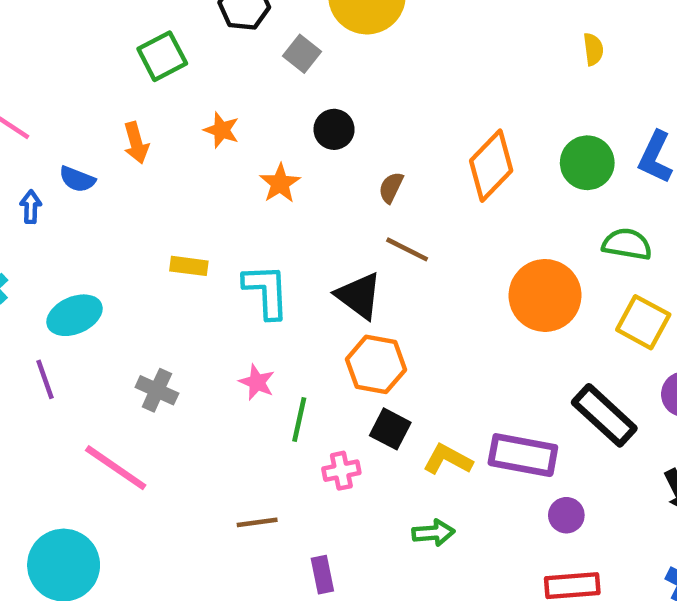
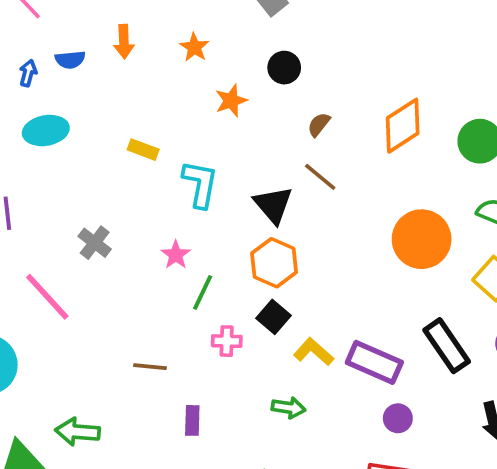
blue semicircle: (77, 179) -> (70, 60), turned -40
cyan ellipse: (75, 315) -> (46, 131), moved

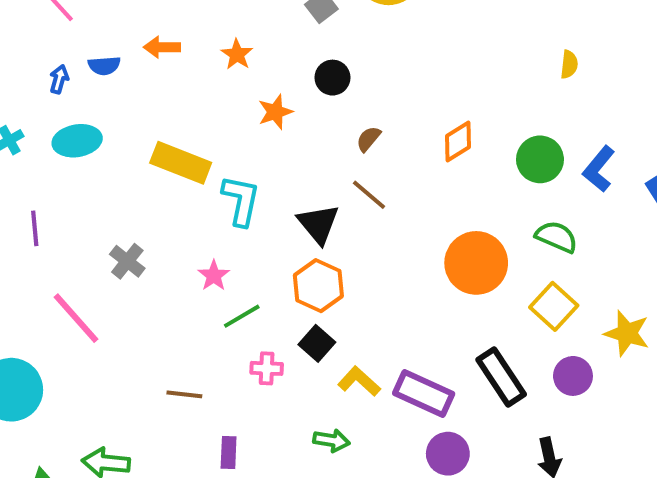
orange arrow: (124, 42) -> (162, 47), turned 92
orange diamond: (403, 126) -> (458, 142), size x0.7
yellow rectangle: (143, 150) -> (181, 163), size x1.8
green line: (203, 292) -> (242, 316), turned 33
purple circle: (398, 418) -> (448, 454), size x1.4

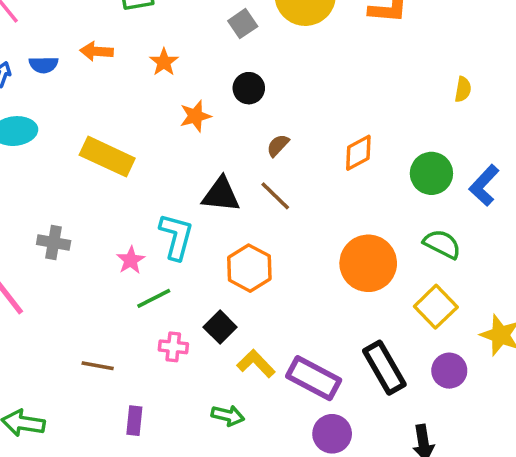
cyan L-shape: (241, 200) -> (176, 237), moved
black triangle: (318, 224) -> (221, 195), moved, turned -48
gray cross: (127, 261) -> (54, 243), turned -32
orange hexagon: (318, 286) -> (249, 268), moved

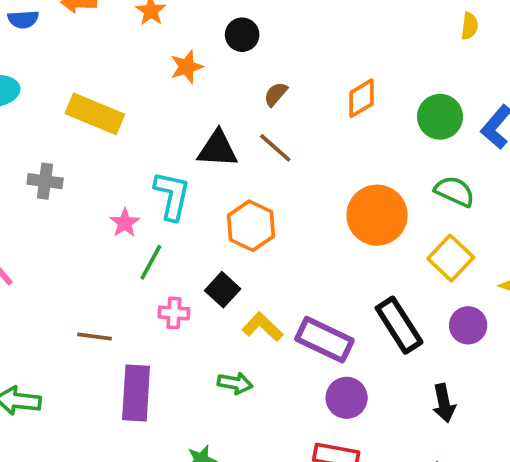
gray cross: (54, 243) -> (45, 181), moved
green line: (154, 298) -> (151, 262), turned -32
purple rectangle: (134, 421) -> (136, 393), size x1.8

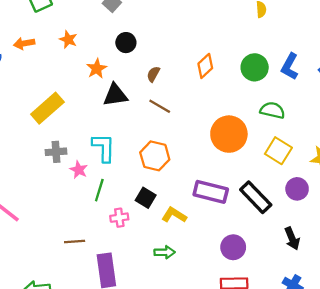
yellow rectangle: (95, 114) -> (47, 108), turned -52
black triangle: (218, 149) -> (115, 95), moved
gray cross: (45, 181) -> (56, 152), moved
purple rectangle: (324, 340) -> (211, 192), moved

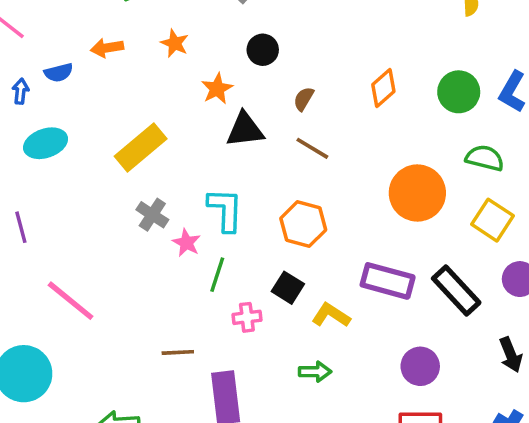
gray cross: (56, 152) -> (152, 215), turned 36

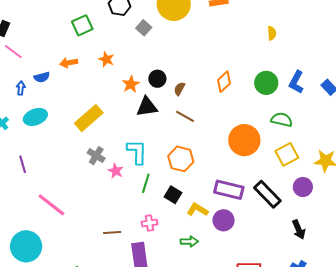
black circle: (263, 50) -> (157, 79), moved
yellow square: (493, 220) -> (287, 154), turned 30
green line: (217, 275) -> (146, 183), moved
pink cross: (247, 317) -> (149, 223), moved
purple circle: (420, 366) -> (224, 220), moved

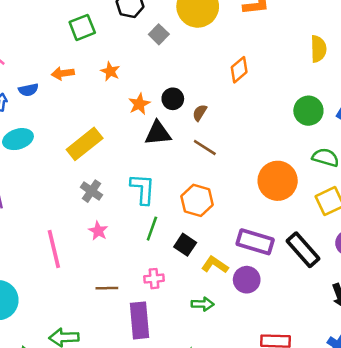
yellow semicircle: (272, 33) -> (318, 49), size x1.5
orange diamond: (224, 82) -> (239, 70), moved
pink star: (116, 171) -> (98, 231), moved
pink line: (51, 205) -> (54, 249), moved, turned 36

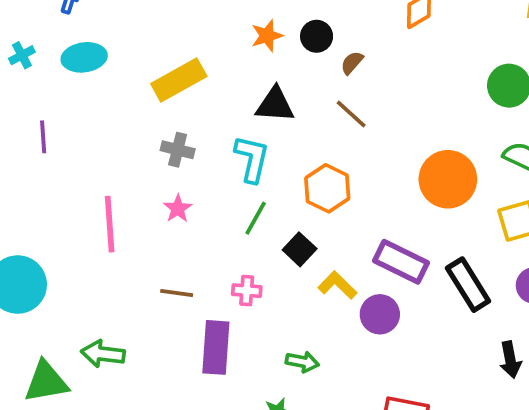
black triangle: (158, 133) -> (275, 105), moved
gray cross: (92, 191) -> (178, 150), turned -30
green arrow: (203, 304) -> (302, 362), moved

